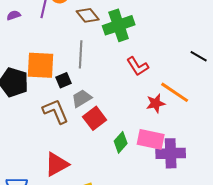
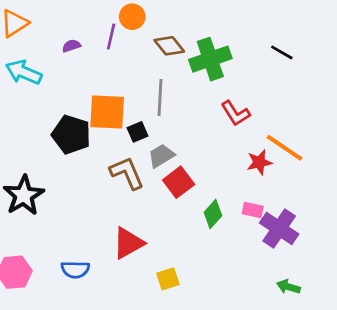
black line: (199, 56) -> (282, 52), moved
pink rectangle: (151, 139) -> (253, 210), size x0.6
purple cross: (171, 153) -> (279, 228), turned 36

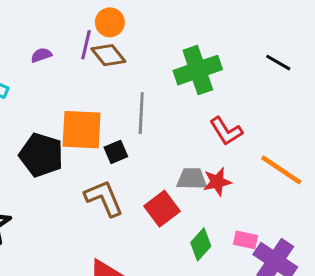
brown diamond: (169, 46) -> (108, 55), moved
gray trapezoid: (161, 156) -> (192, 179), moved, turned 32
red star: (259, 162) -> (217, 182), moved

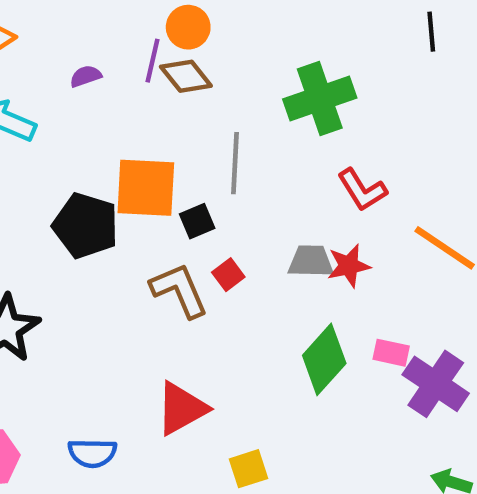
black line: (278, 63) -> (431, 32), moved, turned 55
red square: (162, 209) -> (228, 275), moved, size x0.6
green diamond: (201, 244) -> (324, 359), size x1.4

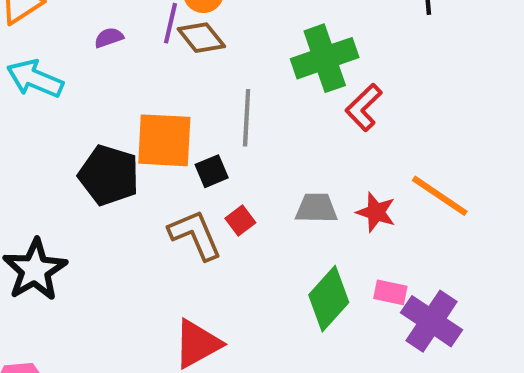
red L-shape: (362, 190) -> (364, 107), moved, turned 78
red star: (349, 266) -> (376, 212), moved, turned 30

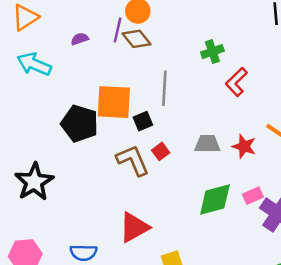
green cross: (325, 58) -> (212, 52), size x0.6
pink rectangle: (390, 292) -> (253, 196), turned -36
green diamond: (329, 299) -> (215, 199), turned 33

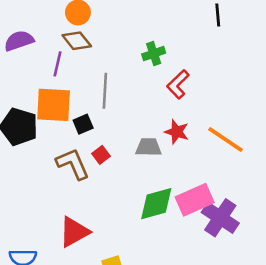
purple line: (118, 30) -> (57, 64), moved
purple semicircle: (80, 39) -> (19, 41), size x1.6
red star: (244, 146) -> (177, 132), moved
pink rectangle: (253, 196) -> (195, 200), size x1.8

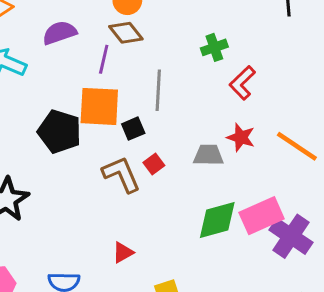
red triangle: (74, 232) -> (123, 252), size x0.6

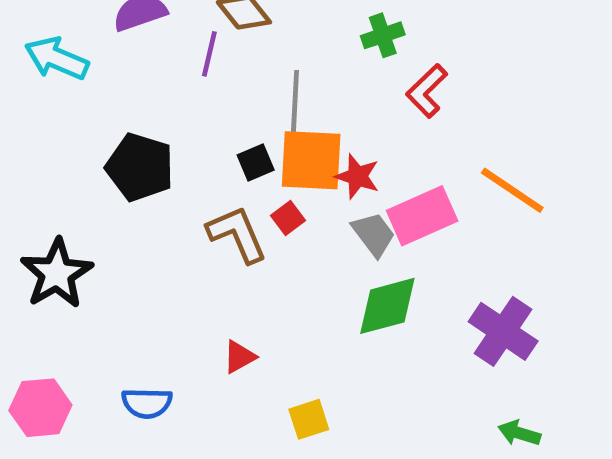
orange square: (99, 106) -> (311, 160), moved
red star: (241, 137) -> (357, 176), moved
gray trapezoid: (208, 155) -> (374, 234), moved, turned 52
pink rectangle: (262, 216) -> (422, 216), moved

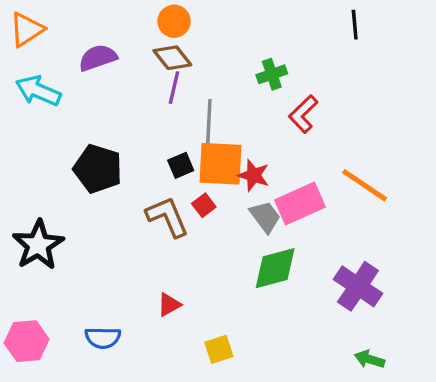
purple line: (209, 54) -> (174, 88), moved

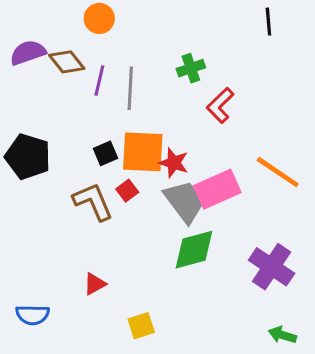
brown diamond: (172, 58) -> (67, 62), moved
gray line: (209, 122) -> (130, 88), moved
gray trapezoid: (265, 217) -> (185, 202), size x1.4

